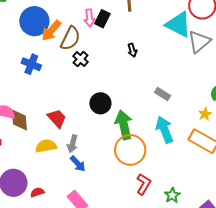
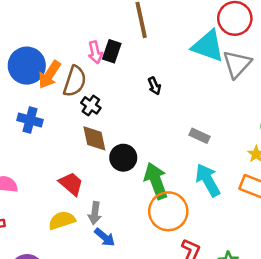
brown diamond: (19, 120) -> (94, 138), moved

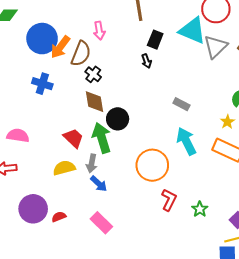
black rectangle: (112, 51) -> (155, 40), moved
green arrow: (156, 181) -> (102, 138), moved

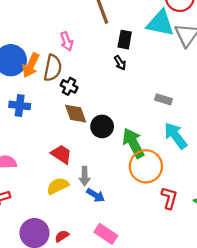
green arrow: (102, 138) -> (133, 143), moved

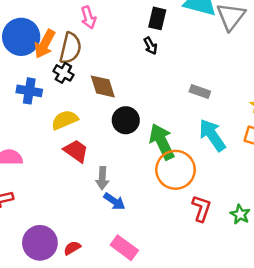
black cross: (69, 86) -> (63, 73), moved
brown diamond: (76, 114) -> (103, 86), moved
yellow semicircle: (58, 186) -> (65, 120), moved

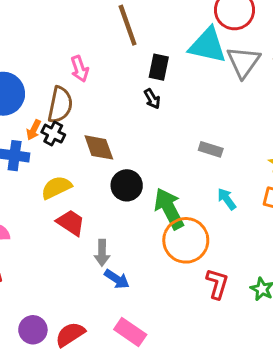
orange arrow: (45, 44) -> (34, 130), moved, size x0.6
cyan arrow: (212, 135) -> (227, 199), size x0.6
purple circle: (40, 243) -> (33, 330), size x0.7
red semicircle: (72, 248) -> (70, 334), size x1.5

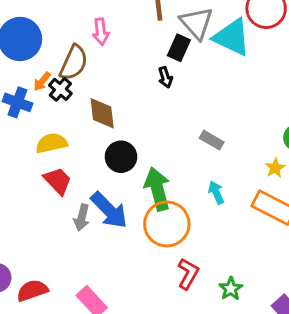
gray triangle: (243, 62) -> (196, 23), moved, turned -30
blue arrow: (117, 279) -> (109, 210), moved, size x1.6

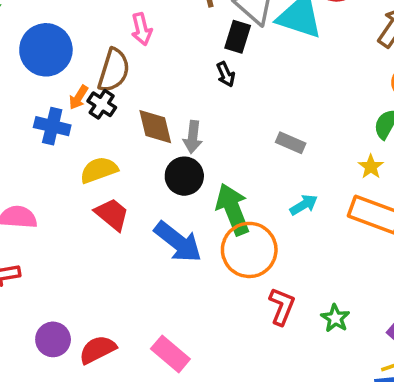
cyan arrow: (216, 192) -> (304, 205), turned 90
gray arrow: (82, 218) -> (193, 137), moved

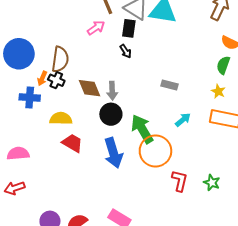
pink arrow: (142, 29) -> (96, 28), moved, turned -102
yellow semicircle: (99, 170) -> (61, 119), turned 30
blue arrow: (178, 242) -> (113, 153), turned 44

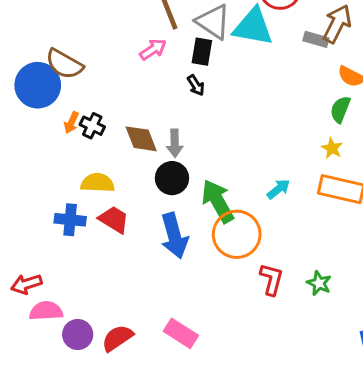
brown semicircle: (60, 59) -> (64, 64), moved, turned 110
gray rectangle: (169, 85) -> (316, 39), moved
blue cross: (30, 97) -> (70, 220), moved
pink semicircle: (18, 154) -> (46, 311), moved

